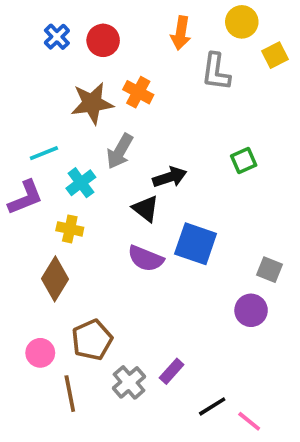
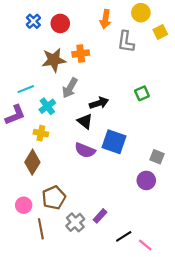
orange cross: (138, 92) -> (81, 54), turned -35

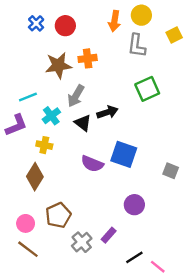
yellow circle: (141, 13) -> (141, 15), moved
green square: (142, 93) -> (147, 89), moved, size x1.5
black triangle: (85, 121) -> (83, 123), moved
purple circle: (146, 180) -> (134, 205), moved
brown line: (41, 229) -> (28, 249), moved, turned -42

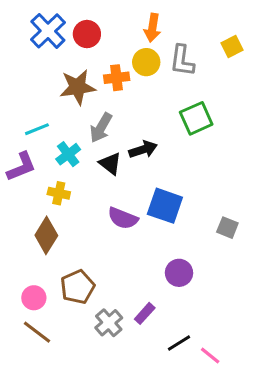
yellow circle: (141, 15) -> (146, 62), moved
blue cross: (36, 23) -> (48, 31), size x1.6

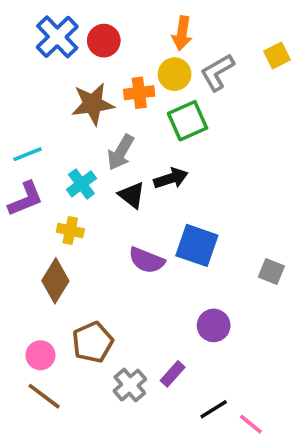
gray L-shape: (182, 61) -> (217, 72), turned 52
green square: (196, 118) -> (188, 121), moved
cyan line: (37, 129) -> (27, 154), moved

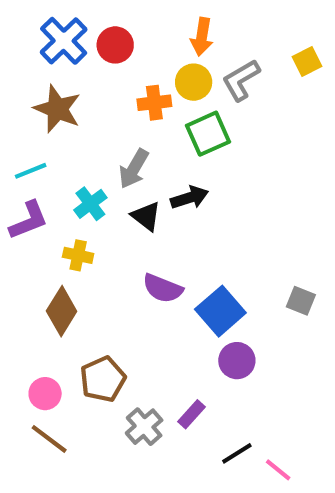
brown star: (93, 104) -> (57, 109), moved, turned 30
blue square: (197, 245) -> (220, 311), moved, turned 30

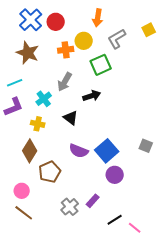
yellow circle: (194, 82) -> (84, 41), moved
orange cross: (154, 103) -> (66, 50), moved
black triangle: (146, 216) -> (71, 118), moved
purple semicircle: (163, 288) -> (79, 151), moved
brown pentagon: (103, 379) -> (50, 172), moved

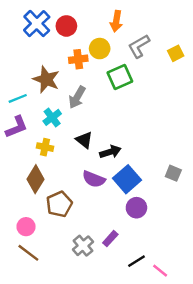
yellow square: (149, 30) -> (176, 53), moved
brown star: (28, 53) -> (46, 79), moved
black arrow: (92, 96) -> (110, 152), moved

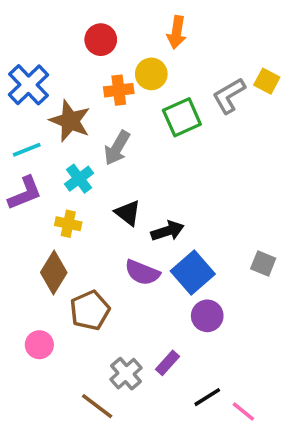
blue cross: (37, 24) -> (29, 85), moved
gray L-shape: (139, 46) -> (229, 96), moved
yellow square: (176, 53) -> (267, 81), turned -35
brown line: (28, 253) -> (97, 406), moved

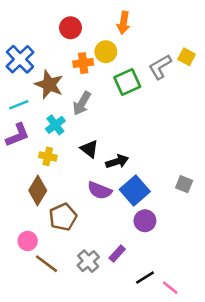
brown line: (97, 406) -> (47, 264), moved

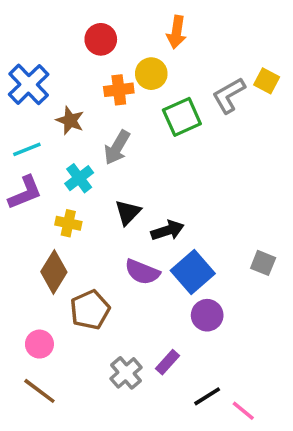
brown star: (49, 85) -> (70, 120), size x0.7
black triangle: (89, 149) -> (128, 212), turned 36
brown line: (47, 264) -> (39, 391), moved

